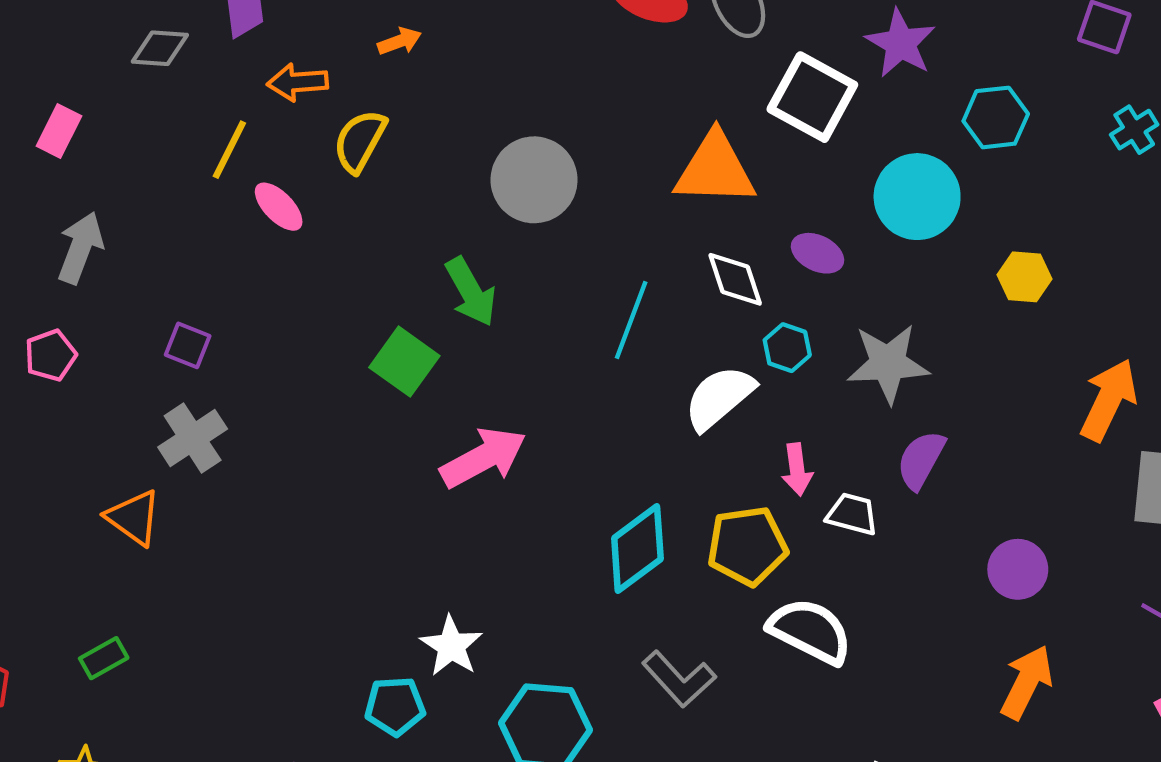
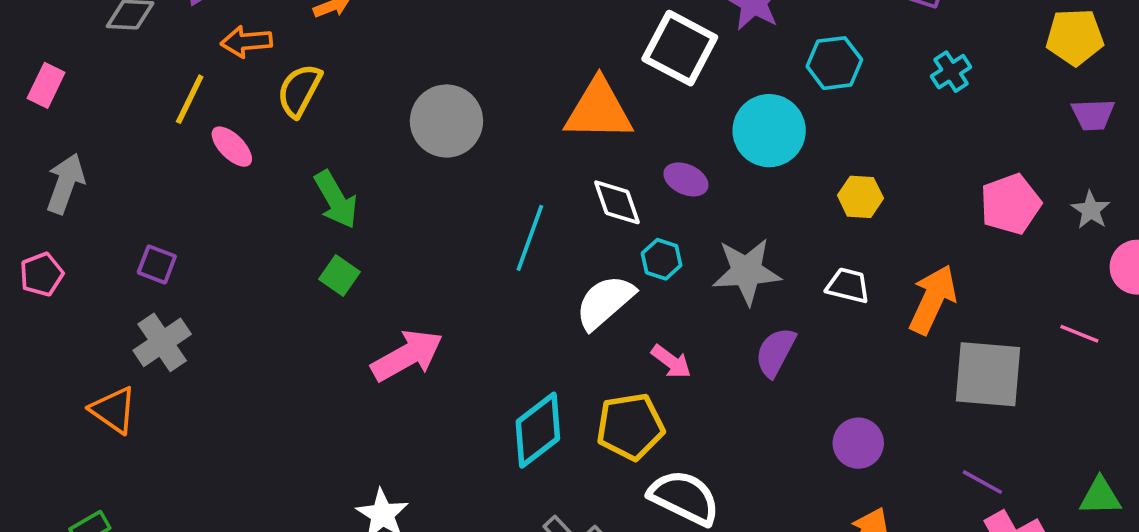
green arrow: (471, 292) -> (336, 200), moved
green square: (404, 362) -> (339, 275), size x0.7
pink arrow: (797, 469) -> (671, 362), turned -45
white trapezoid: (852, 514) -> (848, 285), moved

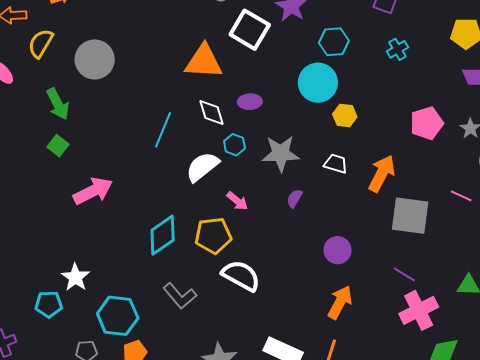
gray circle: (446, 121) -> (95, 59), moved
cyan circle: (769, 131) -> (318, 83), moved
purple ellipse: (686, 179) -> (250, 102), turned -30
purple semicircle: (775, 352) -> (294, 198), size x0.7

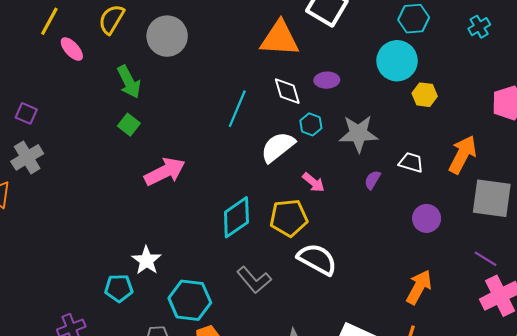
white trapezoid: (336, 164) -> (411, 162), moved
purple circle: (337, 250) -> (427, 218), moved

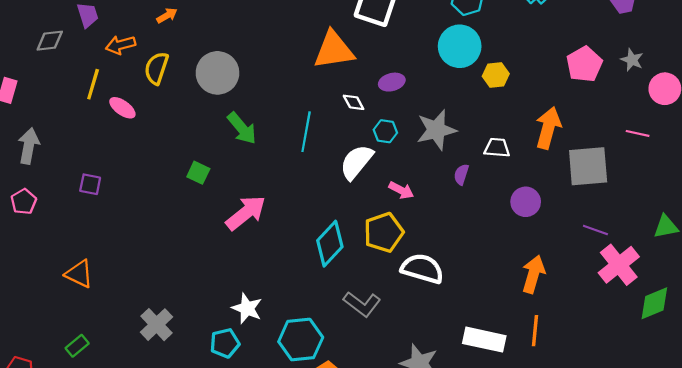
green arrow: (129, 82) -> (242, 128), moved
white diamond: (287, 91) -> (354, 102), size x0.7
gray cross: (27, 157) -> (157, 325), moved

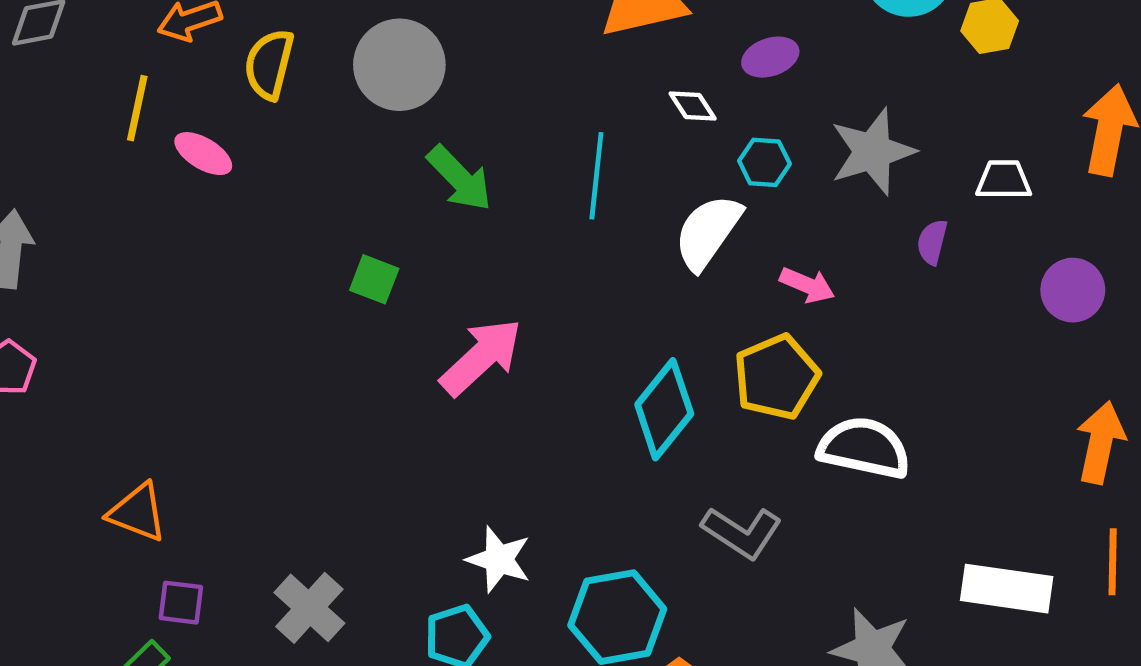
purple square: (90, 184) -> (181, 603), moved

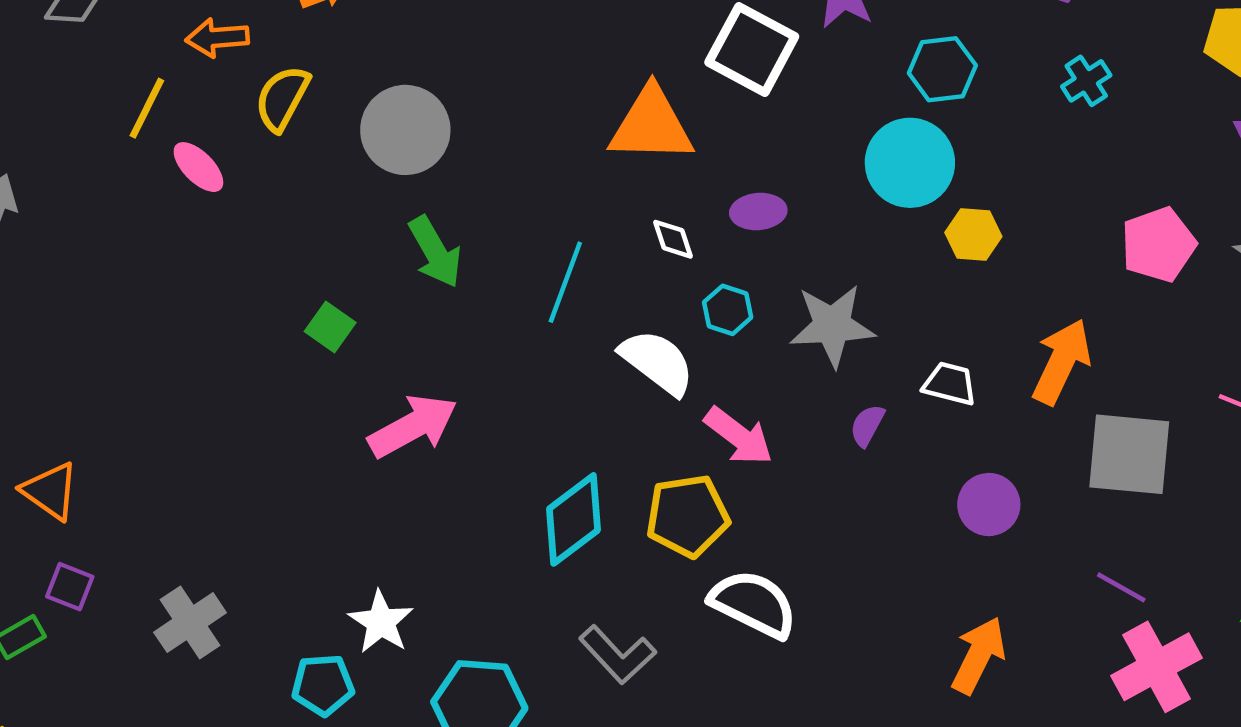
white semicircle: (708, 232) -> (657, 362), turned 78
pink arrow: (807, 285) -> (739, 436), size x1.4

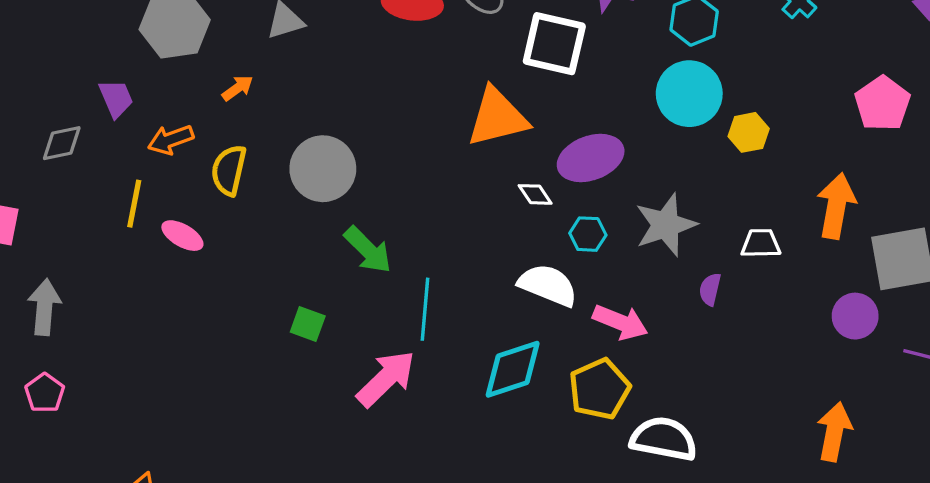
purple ellipse: (758, 212) -> (591, 158), size x1.6
cyan line: (565, 282) -> (425, 309), moved
purple circle: (989, 505) -> (855, 316), moved
cyan diamond: (573, 519) -> (513, 369), moved, turned 34

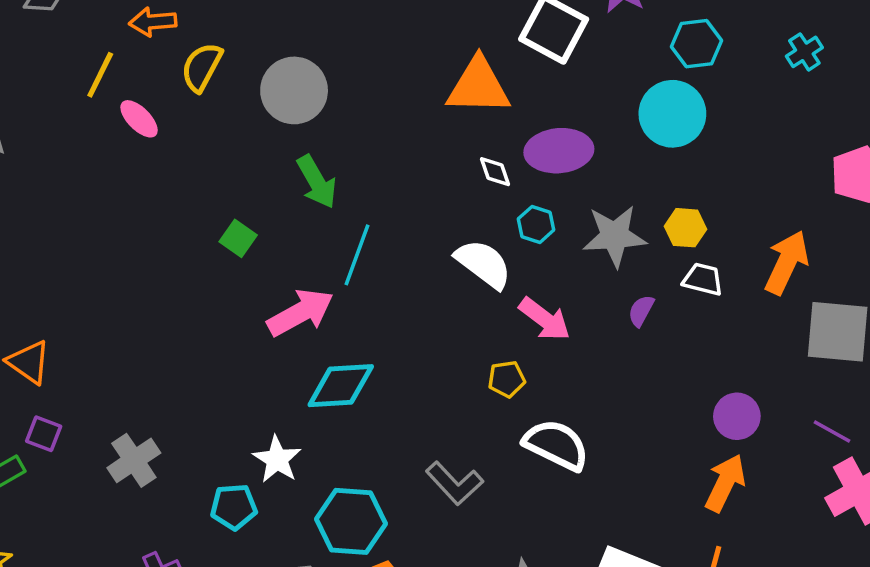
yellow hexagon: (749, 132) -> (685, 228), moved
purple circle: (855, 316) -> (737, 416), moved
cyan diamond: (513, 369) -> (341, 386), moved
yellow pentagon: (599, 389) -> (507, 379), size x0.6

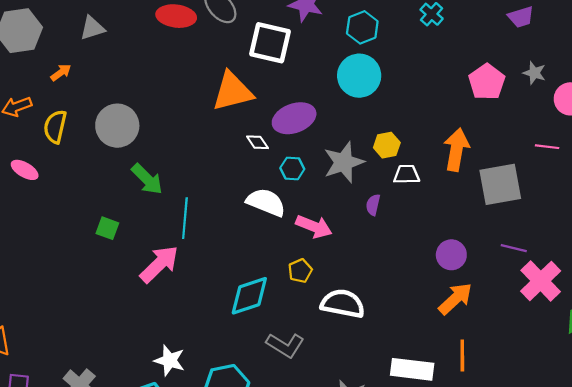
cyan diamond: (341, 386) -> (249, 296), moved
orange arrow: (725, 483) -> (455, 299), turned 36

